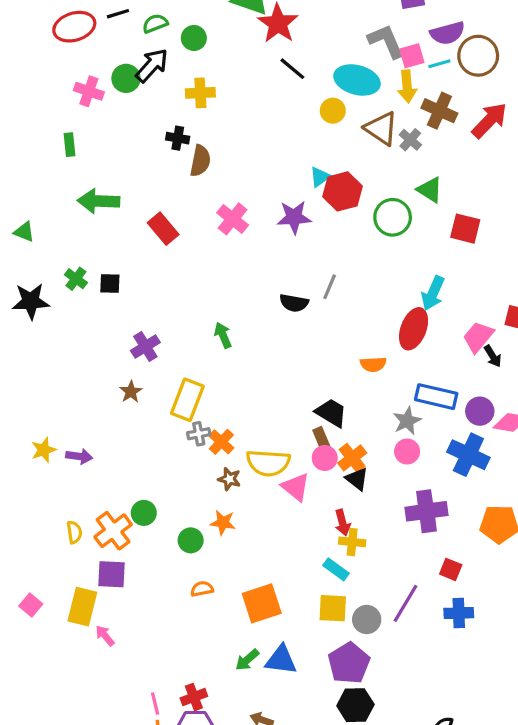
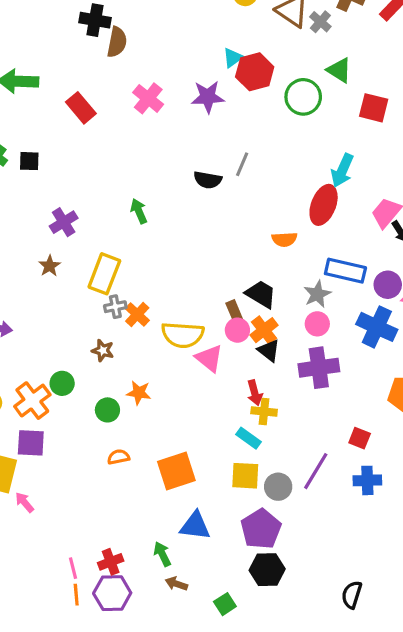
black cross: (178, 138) -> (95, 20), size x1.4
black trapezoid: (331, 413) -> (261, 294), moved
brown star: (229, 479) -> (103, 350), moved
purple cross: (426, 511) -> (319, 368), moved
green arrow: (247, 660) -> (162, 554), moved, turned 105

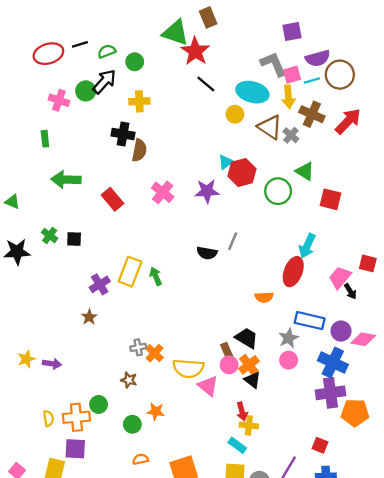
yellow rectangle: (104, 274) -> (130, 272), moved
purple cross: (319, 368) -> (331, 393), moved
orange cross: (32, 401) -> (76, 417), turned 32

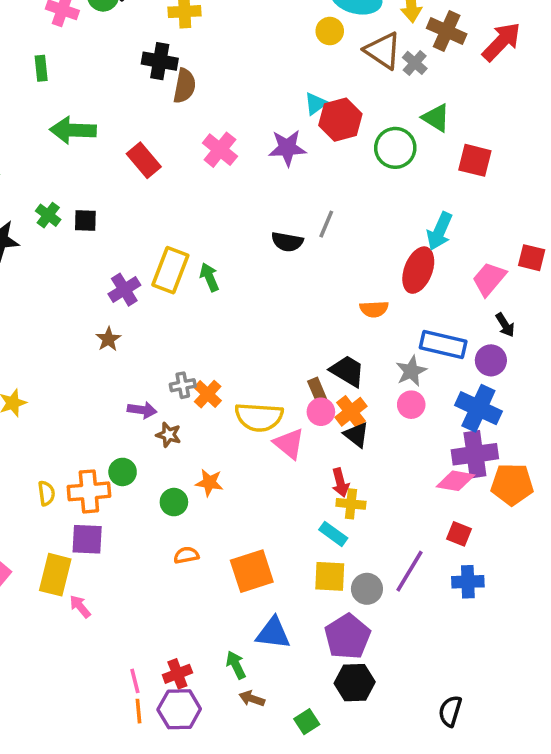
black arrow: (350, 291) -> (505, 325), moved
pink diamond: (363, 339) -> (455, 481), moved
purple arrow: (52, 364) -> (142, 410), moved

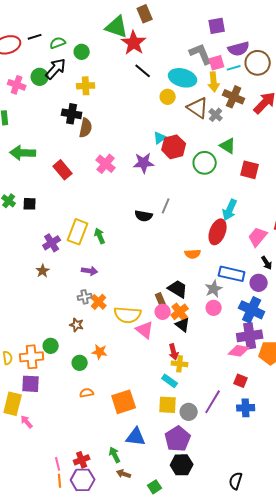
purple arrow: (142, 410) -> (90, 271), moved

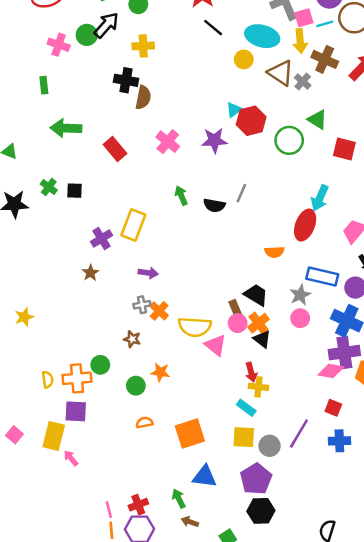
green arrow: (100, 236) -> (181, 196), moved

